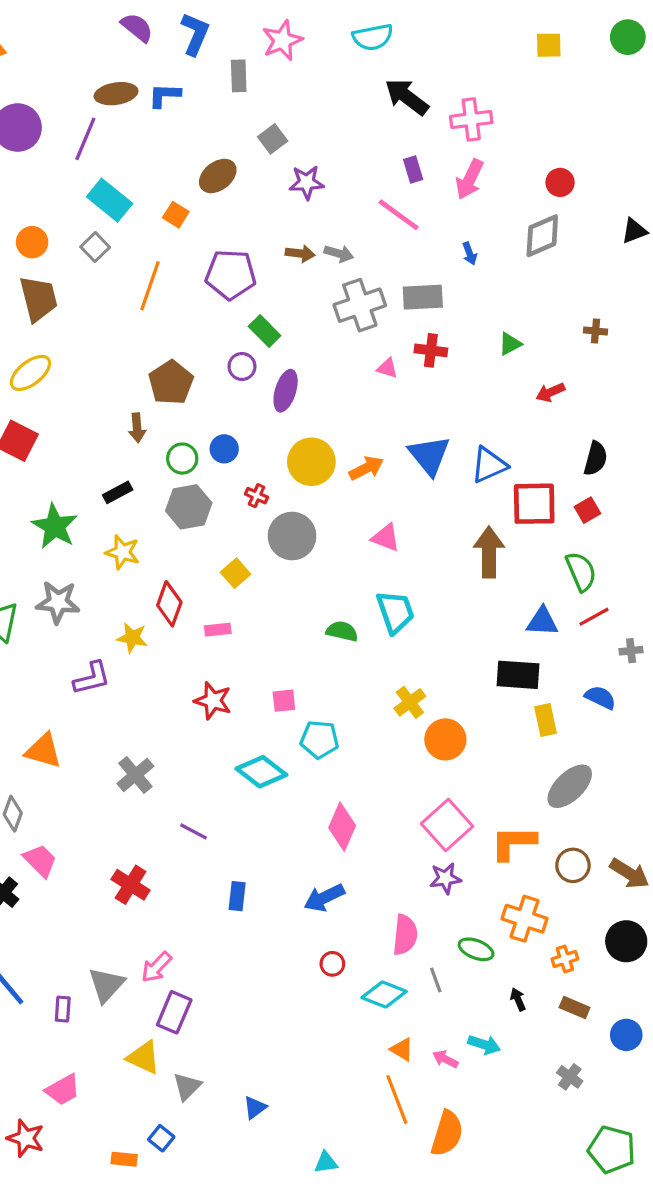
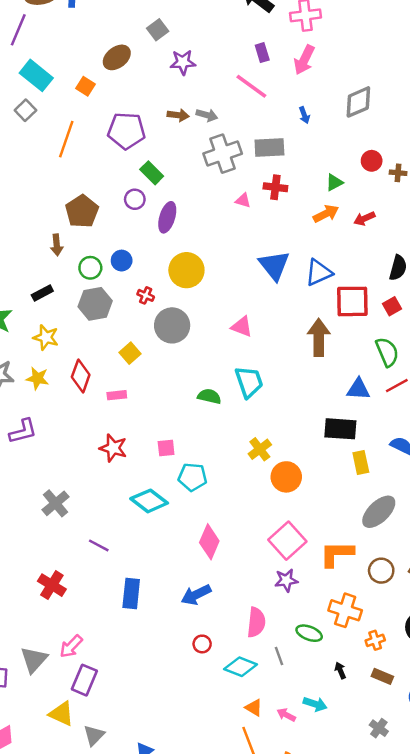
red circle: (560, 182) -> (372, 161), moved
orange arrow: (366, 468) -> (326, 214), moved
yellow star: (132, 638) -> (37, 378), moved
blue rectangle: (237, 896) -> (131, 593), size x1.4

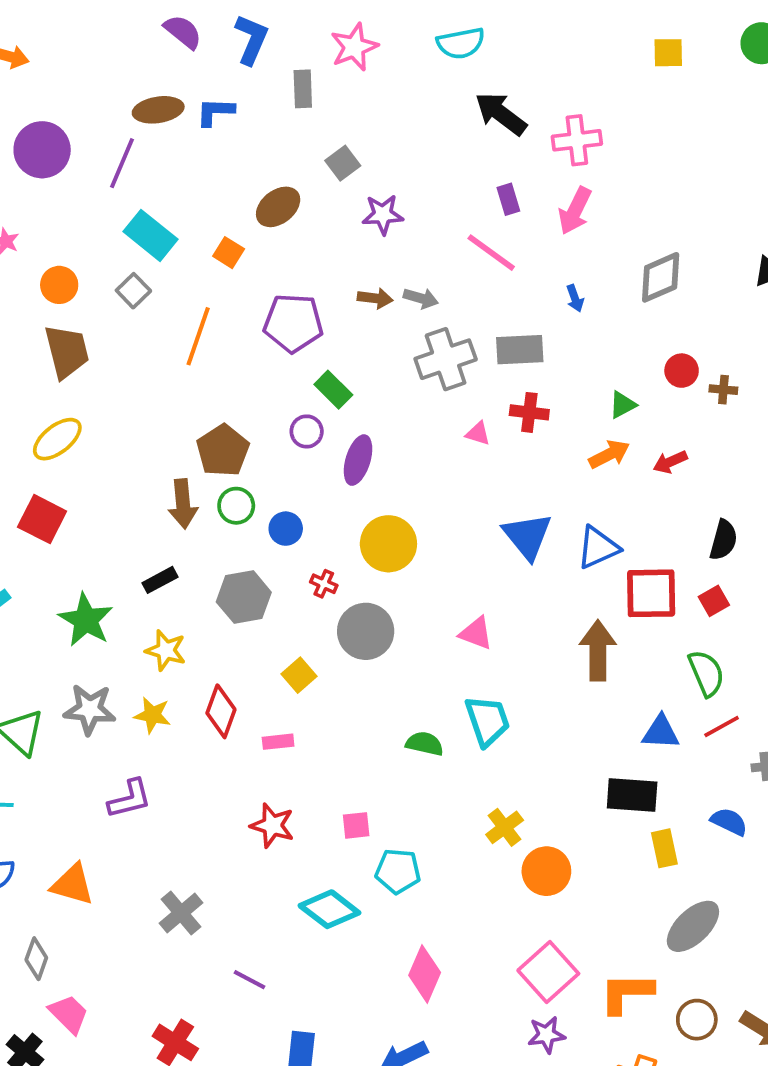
brown arrow: (57, 245) -> (183, 504), size x1.4
green circle: (90, 268) -> (236, 506), moved

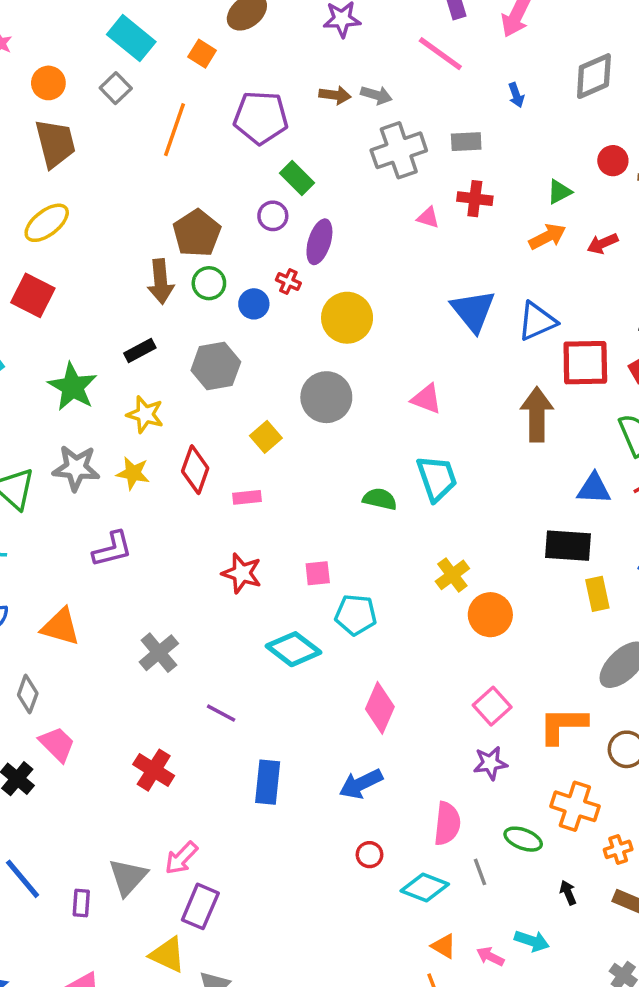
gray rectangle: (520, 350) -> (466, 142), size x0.7
red cross: (324, 584) -> (288, 281), moved
pink square: (548, 972) -> (492, 706), size x0.7

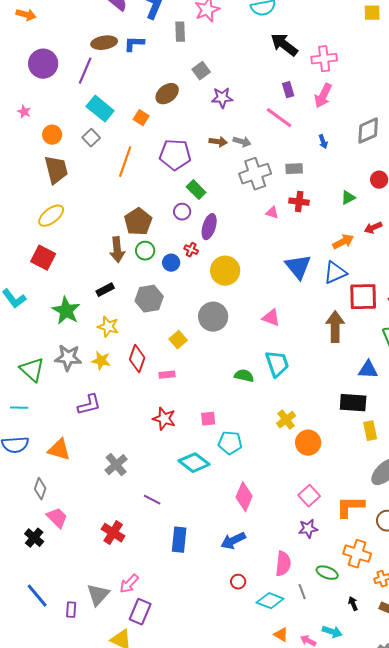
orange arrow: (547, 237) -> (343, 242), moved

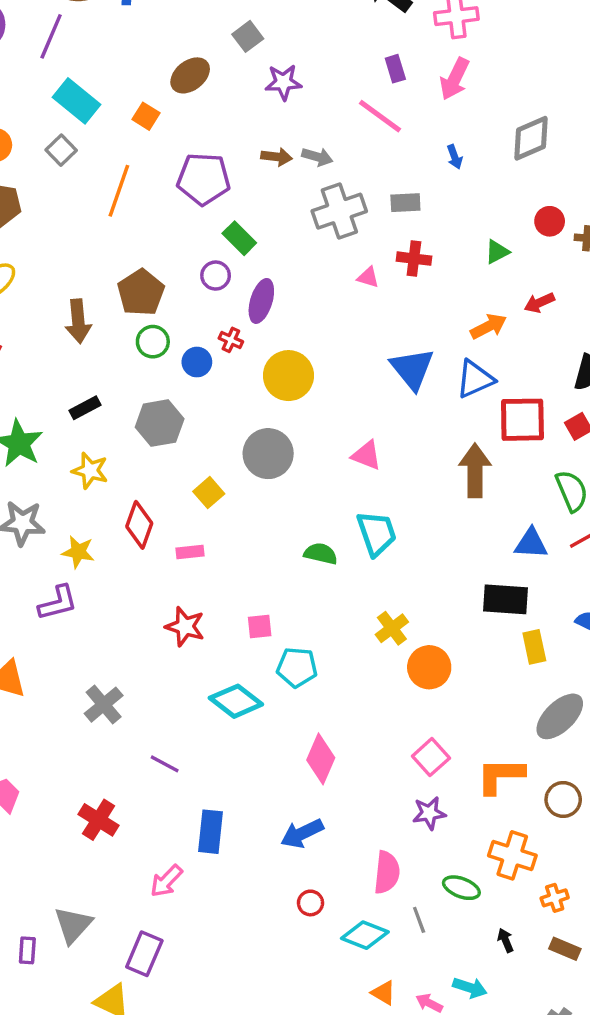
brown arrow: (117, 250) -> (78, 321), moved
yellow star: (101, 361) -> (78, 552), moved
pink arrow: (129, 584) -> (166, 881), moved

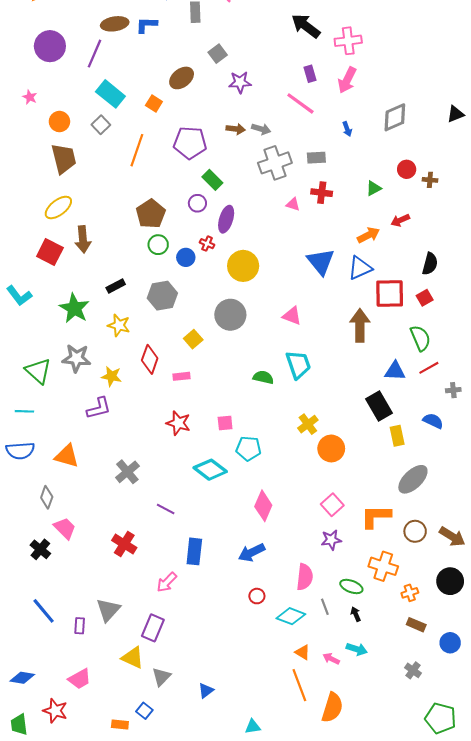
brown arrow: (78, 321) -> (83, 239), moved
black rectangle: (506, 599) -> (379, 406), turned 56
black arrow: (506, 940) -> (356, 614), moved

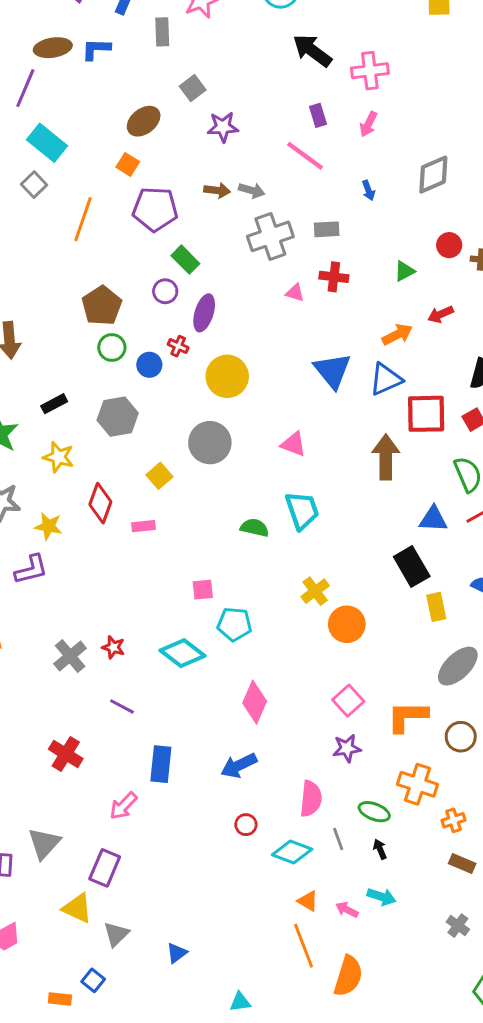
pink arrow: (347, 80) -> (368, 124), size x0.7
orange square: (154, 103) -> (128, 164), moved
red star: (178, 423) -> (113, 647), moved, size x0.7

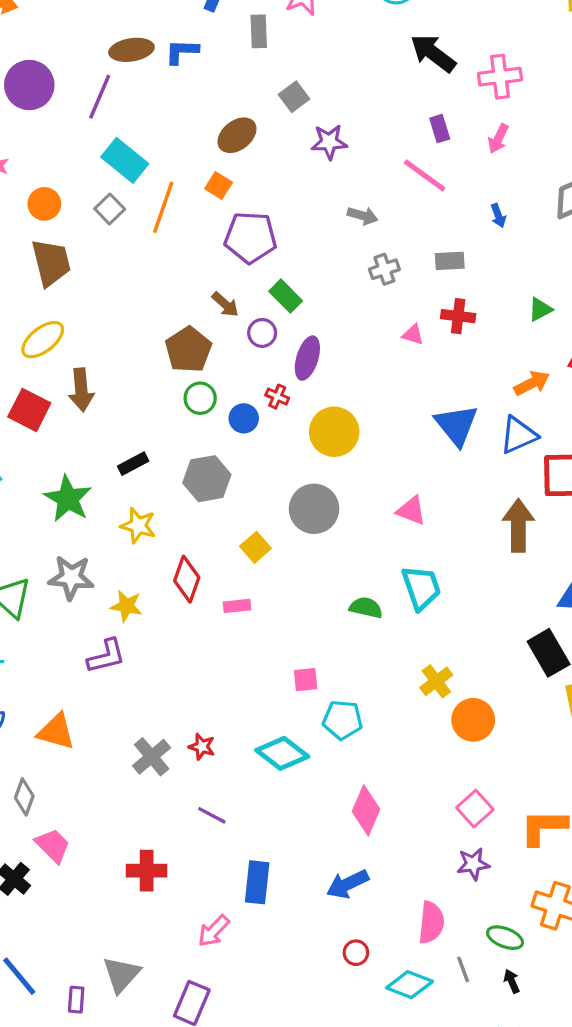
brown arrow: (217, 190) -> (225, 304), moved, turned 35
orange line: (83, 219) -> (163, 207), moved
gray cross: (270, 236) -> (384, 269), size x0.6
red cross: (66, 754) -> (147, 871), turned -32

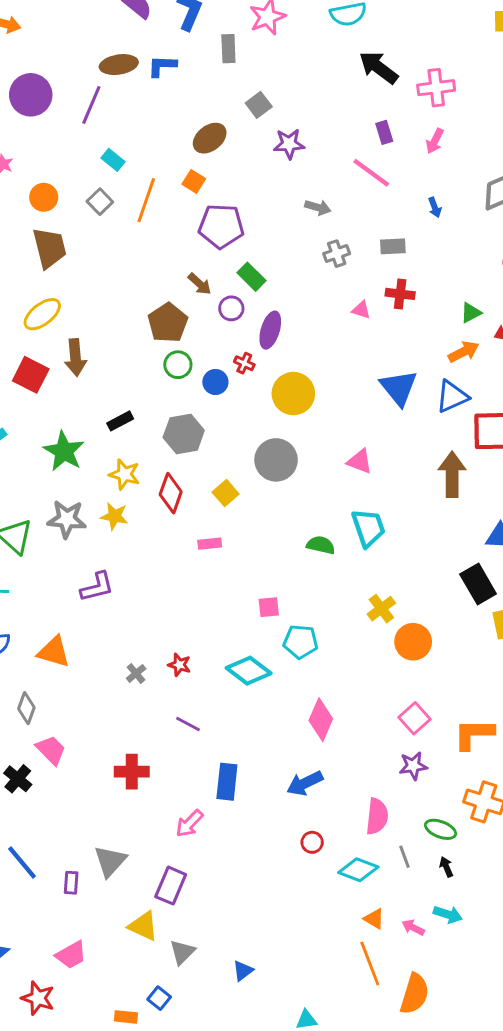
cyan rectangle: (125, 160) -> (113, 160), size x0.6
green triangle: (540, 309) -> (471, 313), moved
red diamond: (187, 579) -> (171, 493), moved
yellow star: (126, 606) -> (114, 516), moved
gray cross: (152, 757) -> (136, 673), size x0.6

